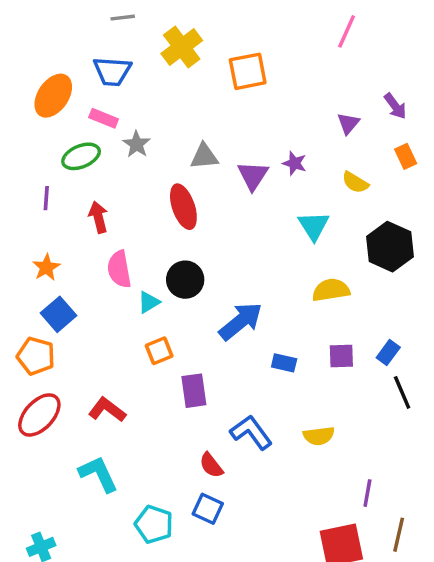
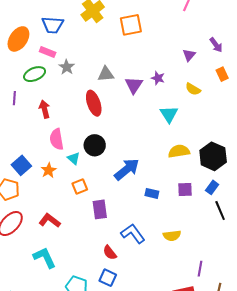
black hexagon: (390, 247) -> (213, 156), moved
orange star: (46, 267) -> (49, 170), moved
cyan triangle: (149, 302) -> (74, 158), turned -48

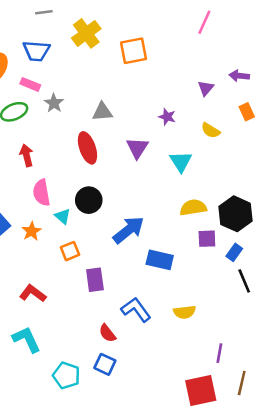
purple arrow: (216, 45) -> (239, 76), turned 133
purple triangle: (134, 85) -> (137, 148), moved
purple square: (185, 189) -> (207, 239), moved
blue rectangle: (152, 193) -> (160, 260), size x1.5

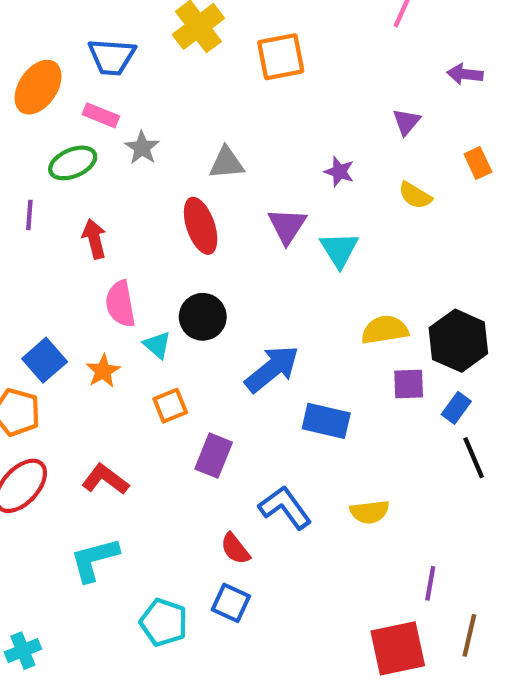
purple arrow: (239, 76) -> (465, 74), moved
cyan triangle: (181, 162) -> (339, 250), moved
purple rectangle: (95, 280) -> (214, 456), turned 30
cyan L-shape: (27, 339) -> (94, 560), turned -80

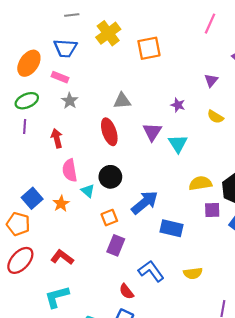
gray star: (142, 148) -> (70, 101), moved
green ellipse: (73, 163) -> (27, 101), moved
orange square: (170, 406) -> (109, 218), moved

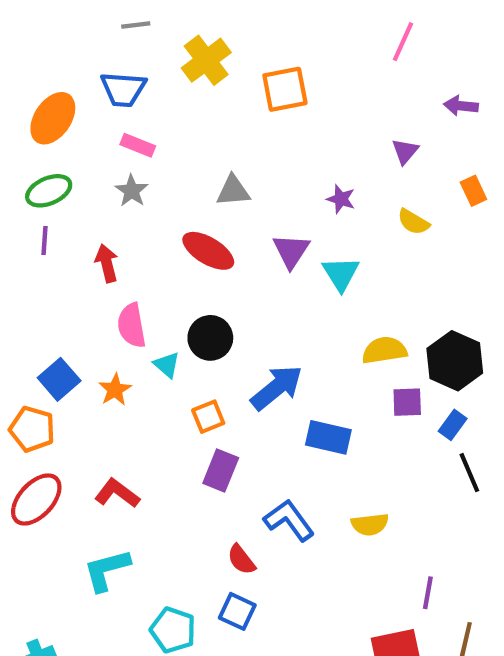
pink rectangle: (60, 77) -> (138, 145), moved
red ellipse: (109, 132) -> (208, 251), turned -40

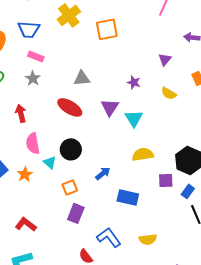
yellow semicircle: (384, 350) -> (143, 154), moved
blue arrow: (277, 388) -> (103, 173), size x0.6

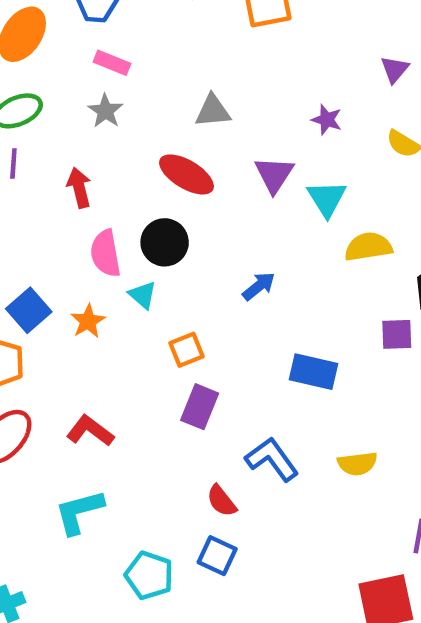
black circle: (71, 149) -> (165, 242), moved
yellow semicircle: (143, 154) -> (368, 247), moved
blue arrow: (103, 173) -> (259, 286), moved

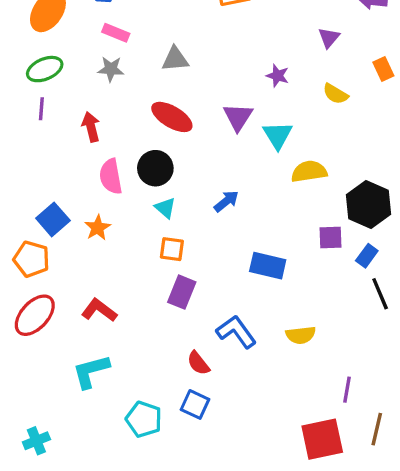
gray star: (105, 111) -> (111, 69), turned -30
gray triangle: (213, 111) -> (175, 59), moved
cyan triangle: (143, 295) -> (165, 208), moved
orange square: (186, 350) -> (172, 249), turned 30

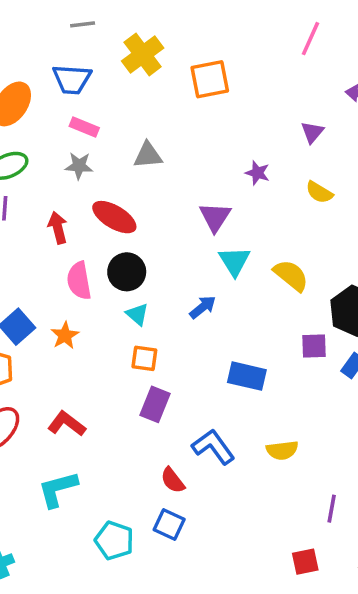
red ellipse: (172, 117) -> (114, 217), moved
cyan triangle: (278, 135) -> (234, 261), moved
yellow semicircle: (309, 171) -> (291, 275), turned 48
red square: (322, 439) -> (305, 562), size x0.6

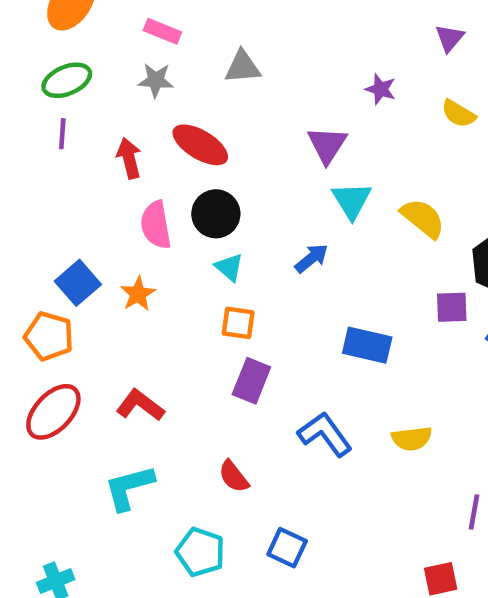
red semicircle: (173, 480) -> (234, 476), moved
blue square: (169, 525) -> (287, 548), moved

